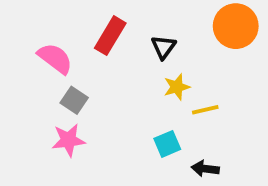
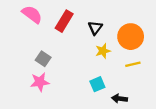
orange circle: (236, 26) -> (131, 37), moved
pink semicircle: (55, 58) -> (32, 14), moved
yellow line: (205, 110) -> (133, 64), moved

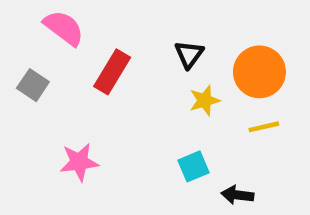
red rectangle: (64, 21) -> (112, 72), moved
gray square: (43, 59) -> (33, 85), moved

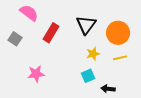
black triangle: (189, 54) -> (86, 25), size x1.5
yellow star: (204, 100) -> (93, 54), moved

